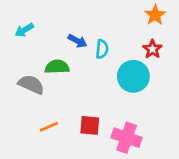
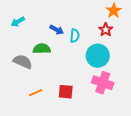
red star: (152, 49) -> (106, 30), moved
pink cross: (127, 138) -> (103, 83), moved

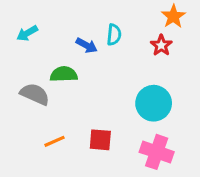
cyan semicircle: (75, 36) -> (114, 35), moved
cyan circle: (98, 56) -> (154, 103), moved
pink cross: (103, 83) -> (157, 152), moved

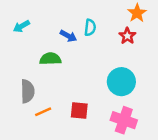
gray semicircle: (35, 94) -> (27, 91), moved, turned 65

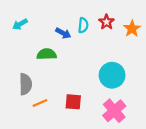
orange star: (137, 13) -> (132, 29), moved
red star: (127, 36) -> (106, 22), moved
pink cross: (124, 120) -> (114, 111), turned 30

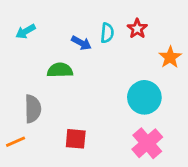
orange star: (132, 29) -> (170, 57), moved
red square: (73, 102) -> (76, 139), moved
orange line: (40, 103) -> (16, 142), moved

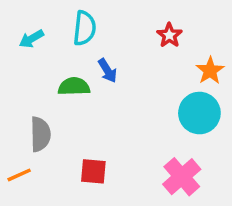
cyan semicircle: (107, 33) -> (85, 28), moved, size x1.4
blue arrow: (81, 43) -> (107, 71), moved, turned 30
cyan circle: (144, 97) -> (199, 113), moved

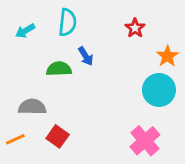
gray semicircle: (40, 134) -> (32, 107), turned -88
red square: (93, 171) -> (58, 136), moved, turned 30

